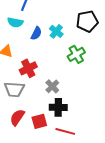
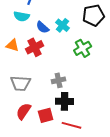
blue semicircle: (36, 33) -> (43, 27), turned 104
red cross: (28, 68) -> (35, 47), moved
gray cross: (52, 86) -> (59, 80), turned 32

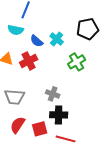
gray cross: (59, 80) -> (53, 94), turned 32

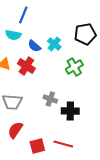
red cross: (29, 61) -> (26, 66), turned -30
black cross: (59, 115) -> (70, 111), moved
red square: (40, 129) -> (37, 146), moved

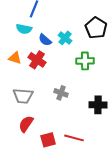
black pentagon: (85, 34) -> (96, 28), turned -30
green cross: (74, 67) -> (85, 61), turned 30
black cross: (70, 111) -> (98, 105), moved

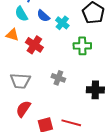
cyan semicircle: (24, 29) -> (21, 14), turned 49
blue semicircle: (45, 40) -> (43, 16), moved
orange triangle: (15, 58) -> (12, 35), moved

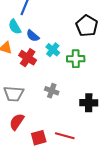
blue semicircle: (43, 16) -> (33, 36), moved
cyan cross: (62, 23) -> (53, 50), moved

